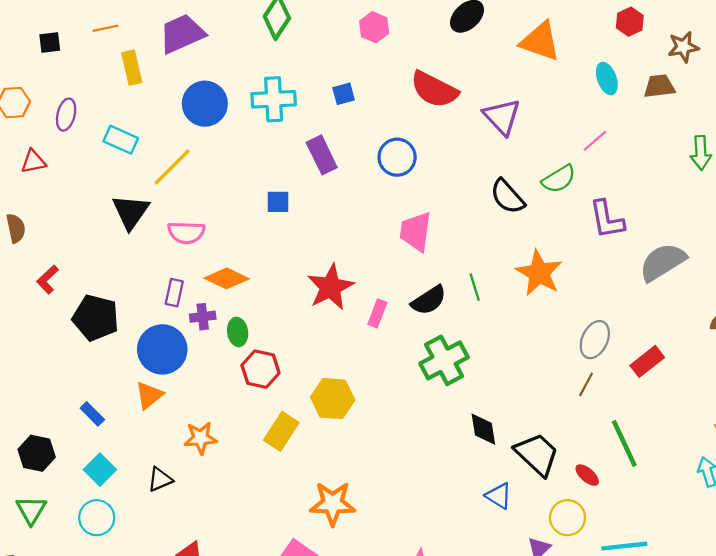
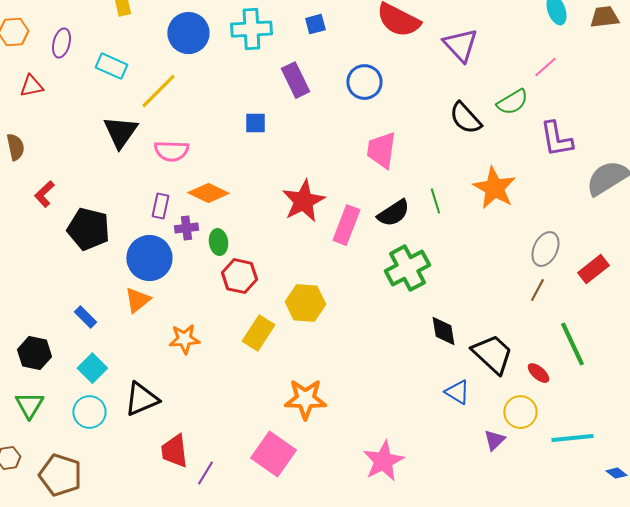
pink rectangle: (377, 313) -> (346, 225), size x1.5
black triangle: (160, 479) -> (141, 399), moved, size x1.5

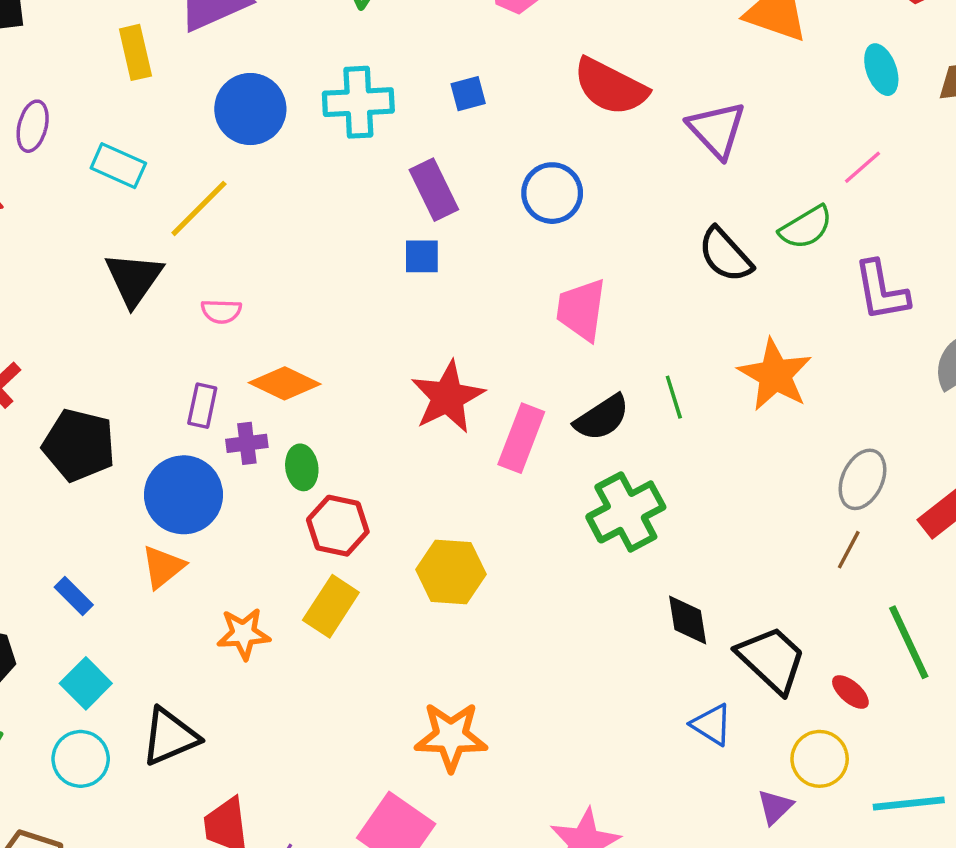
blue square: (255, 123) -> (422, 256), moved
pink semicircle: (171, 151) -> (221, 311), size x0.7
yellow rectangle: (258, 333) -> (331, 606), moved

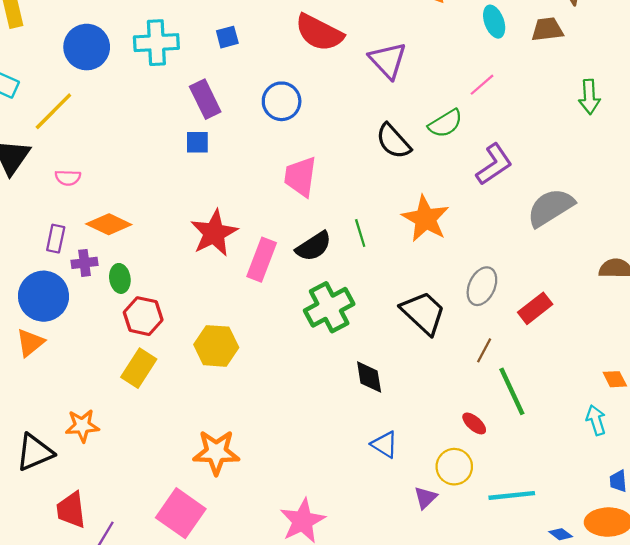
purple L-shape: (881, 291) -> (494, 164), turned -114
brown line: (849, 550) -> (484, 350), moved
orange star: (243, 634) -> (82, 426), moved
black trapezoid: (772, 659) -> (423, 313), moved

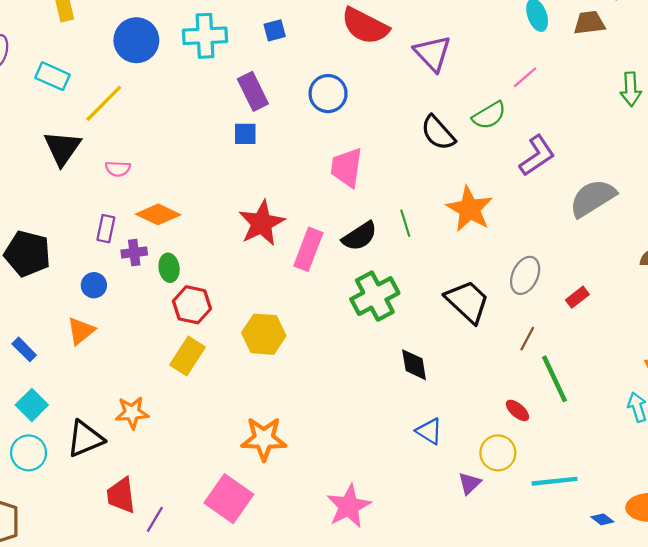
blue circle: (43, 296) -> (94, 285), size x0.5
red rectangle: (535, 308) -> (577, 297), size x0.7

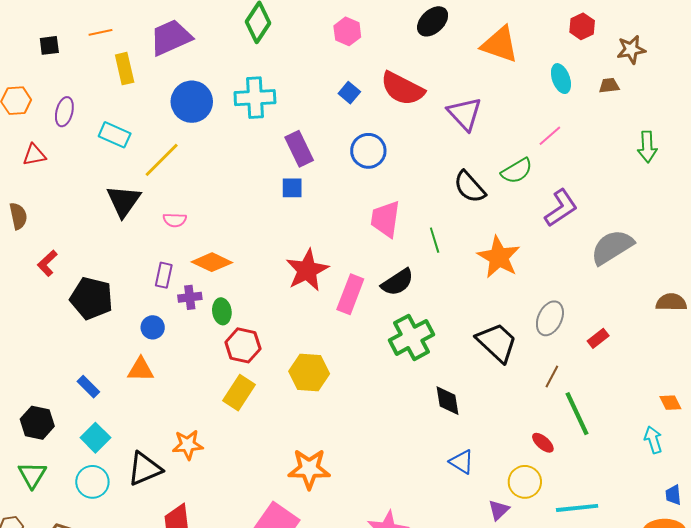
brown trapezoid: (589, 23) -> (609, 86), size x0.7
blue square: (275, 30) -> (349, 93), moved, turned -35
green line: (405, 223) -> (435, 240), moved
orange triangle: (81, 331) -> (141, 370), turned 40

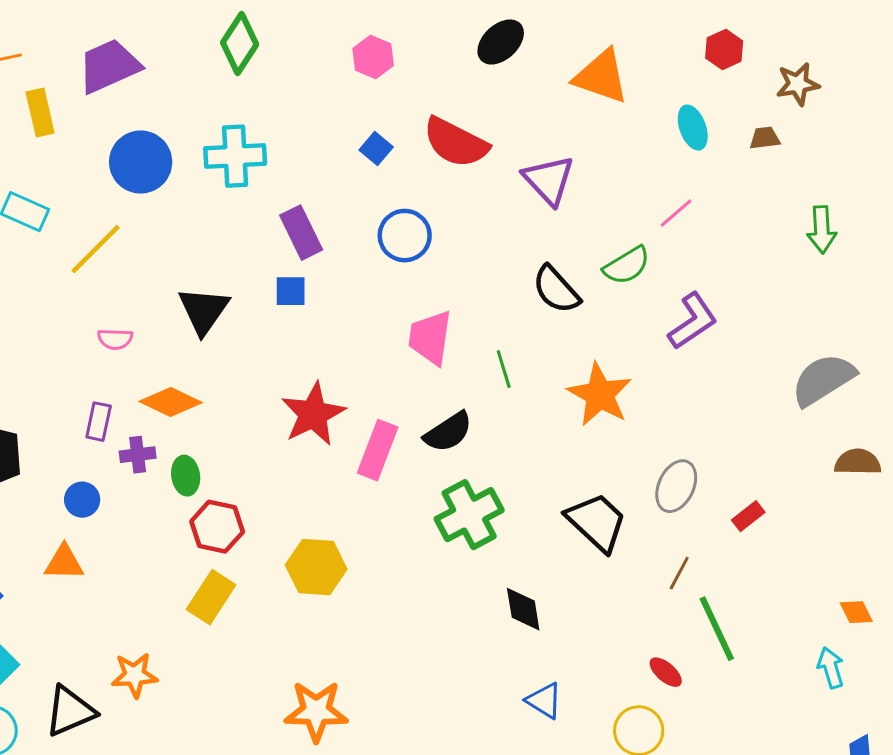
black triangle: (124, 201) -> (204, 311), moved
gray semicircle: (612, 247) -> (823, 380), moved

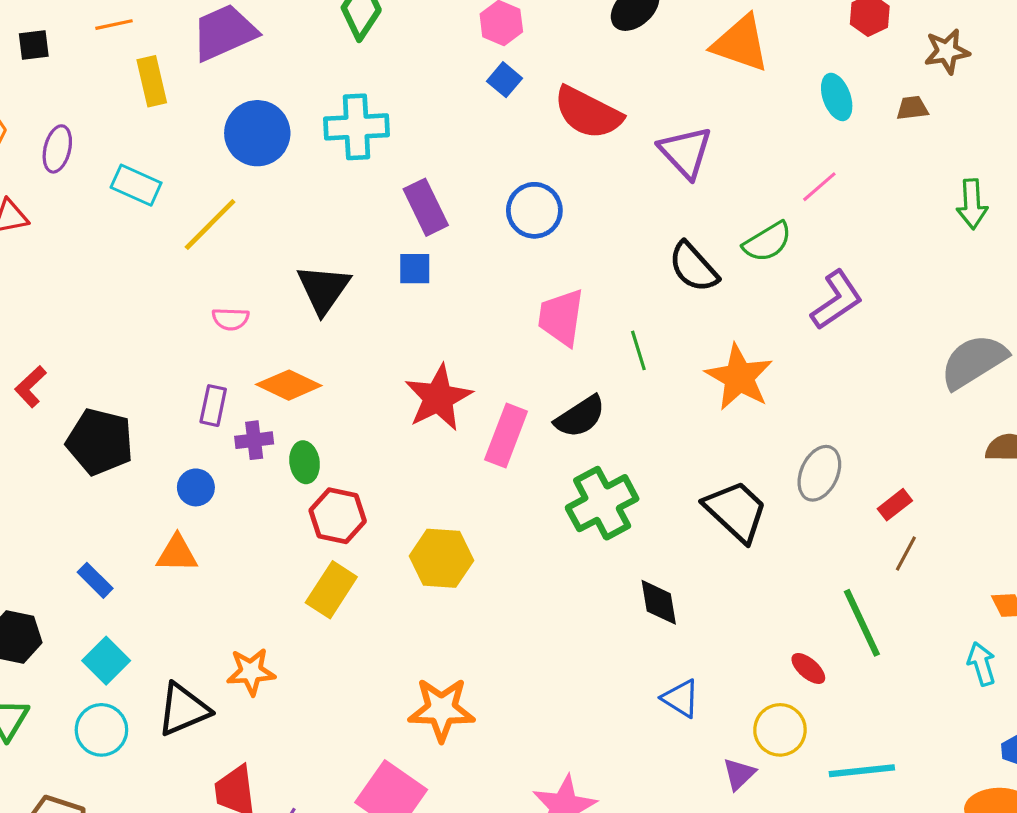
blue square: (376, 149) -> (504, 80), moved
brown line: (679, 573) -> (906, 554), moved

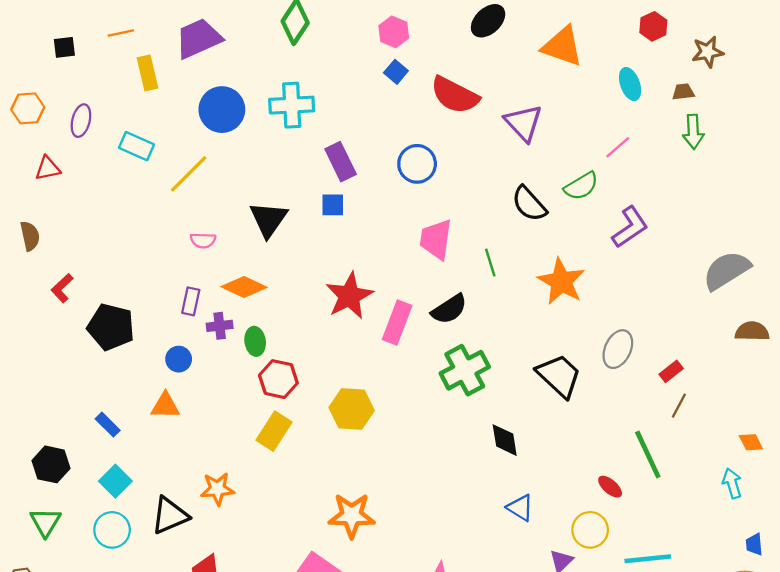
green arrow: (972, 204) -> (693, 132), moved

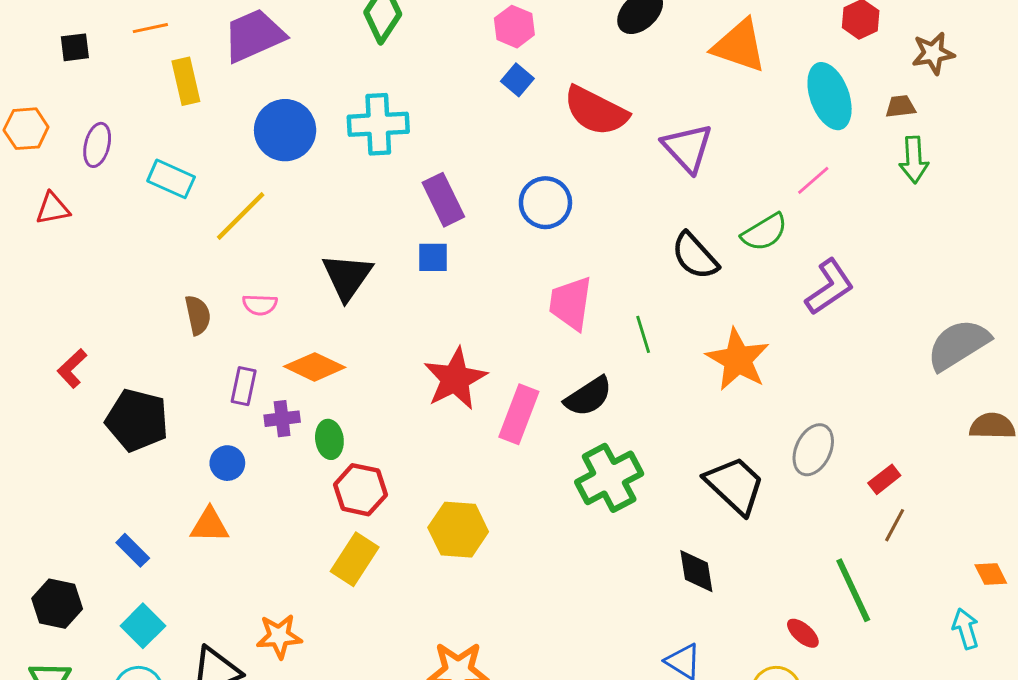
cyan ellipse: (630, 84) -> (830, 96), size x1.5
brown semicircle: (30, 236) -> (198, 315), moved
black diamond: (505, 440) -> (696, 571), moved

